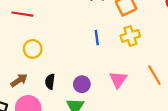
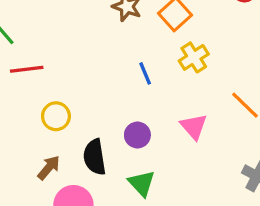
black semicircle: (50, 82) -> (95, 157), size x1.5
purple circle: (82, 84) -> (137, 135), moved

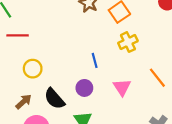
blue line: (145, 73) -> (95, 60), moved
black semicircle: (95, 157) -> (54, 99), turned -40

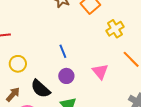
yellow cross: (128, 42) -> (115, 29), moved
blue line: (95, 60) -> (63, 51), moved

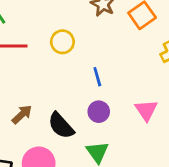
yellow circle: (18, 64) -> (62, 42), moved
brown arrow: (13, 94) -> (22, 114), moved

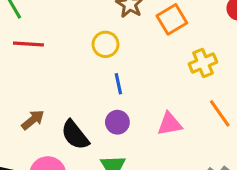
yellow circle: (62, 42) -> (106, 44), moved
pink triangle: (146, 110) -> (170, 124), turned 50

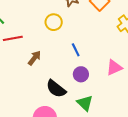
yellow circle: (106, 44) -> (54, 22), moved
brown arrow: (33, 120) -> (34, 58), moved

